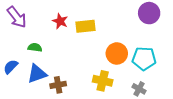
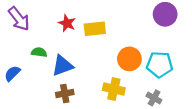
blue triangle: (37, 74) -> (62, 66), moved

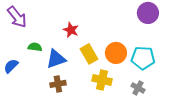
red star: (67, 23) -> (71, 30), moved
yellow rectangle: (95, 29) -> (89, 54), moved, turned 66

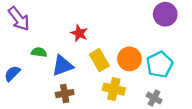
cyan pentagon: (143, 58) -> (160, 64), turned -30

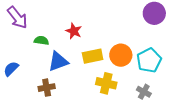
green semicircle: (39, 52) -> (41, 40), moved
yellow rectangle: (99, 60) -> (93, 56), turned -72
brown cross: (65, 94) -> (47, 88), moved

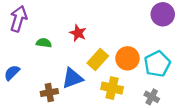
purple arrow: (17, 17) -> (18, 19), turned -125
yellow rectangle: (93, 56) -> (98, 59), turned -36
blue triangle: (58, 61) -> (72, 78), moved

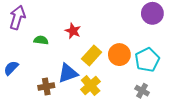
yellow cross: (112, 88) -> (91, 86), moved, turned 36

